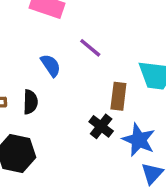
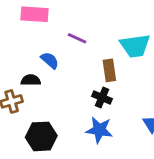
black semicircle: (30, 102) -> (31, 80), moved, turned -78
blue star: (139, 140) -> (99, 130), moved

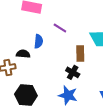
blue semicircle: (50, 60) -> (39, 41), turned 48

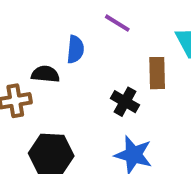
black cross: (73, 72) -> (125, 102), moved

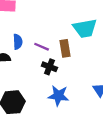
purple line: (117, 23) -> (42, 47), moved

